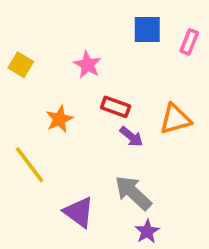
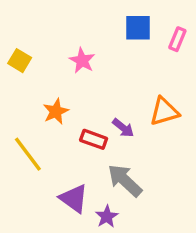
red rectangle: (116, 107) -> (94, 139), moved
purple star: (147, 231) -> (107, 217), moved

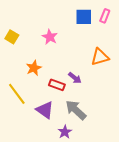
pink rectangle: (177, 39) -> (105, 16), moved
orange triangle: (164, 111) -> (100, 57), moved
purple triangle: (74, 198) -> (45, 110), moved

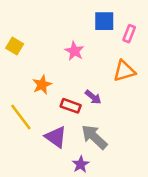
pink rectangle: (105, 16) -> (129, 34), moved
pink star: (50, 37) -> (74, 51), moved

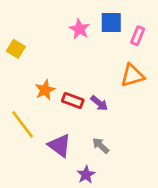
pink star: (74, 51) -> (79, 29), moved
red rectangle: (71, 106) -> (73, 101), moved
gray arrow: (94, 137) -> (101, 146), size x0.6

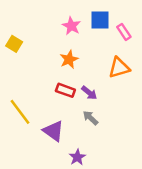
pink rectangle: (138, 36) -> (124, 32), turned -56
orange star: (45, 90) -> (69, 59), moved
gray arrow: (101, 146) -> (90, 118), moved

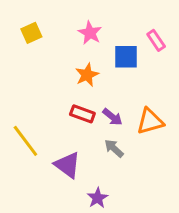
blue square: (100, 20) -> (126, 57), moved
yellow square: (14, 44) -> (31, 33), moved, turned 35
orange triangle: (119, 68) -> (150, 121), moved

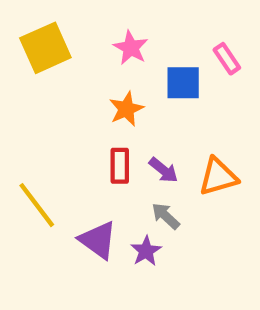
yellow square: (31, 33) -> (45, 48), size x1.6
red rectangle: (82, 114) -> (120, 166), turned 70
purple star: (97, 198) -> (146, 251), moved

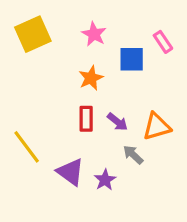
gray arrow: (166, 216) -> (133, 155), moved

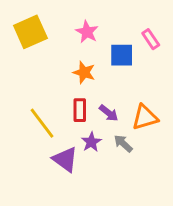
orange star: (91, 78) -> (84, 72), turned -30
yellow line: (27, 147) -> (42, 123), moved
purple star: (105, 180) -> (91, 142), moved

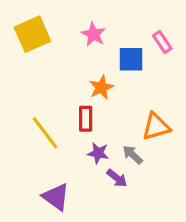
orange star: (84, 72) -> (101, 87), moved, turned 30
purple arrow: (109, 113) -> (117, 178), moved
purple star: (91, 142) -> (98, 153), turned -30
purple triangle: (65, 159) -> (56, 197), moved

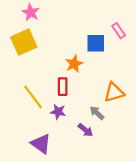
yellow square: (32, 34) -> (24, 42), moved
pink star: (93, 34) -> (31, 12), moved
purple star: (98, 153) -> (58, 112), moved

